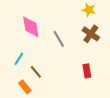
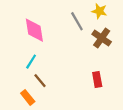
gray line: (59, 39) -> (77, 21), moved
cyan line: (19, 59) -> (31, 62), moved

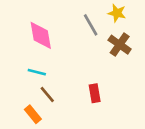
cyan line: (31, 62) -> (37, 72), turned 72
red rectangle: (97, 79) -> (95, 93), moved

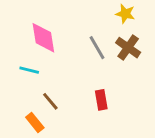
gray line: (91, 25) -> (97, 48), moved
cyan line: (37, 72) -> (29, 70), moved

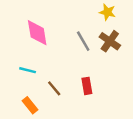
cyan line: (29, 70) -> (28, 70), moved
brown line: (50, 101) -> (54, 88), moved

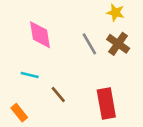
red rectangle: (87, 86) -> (106, 104), moved, size x1.6
orange rectangle: (30, 105) -> (19, 113), moved

